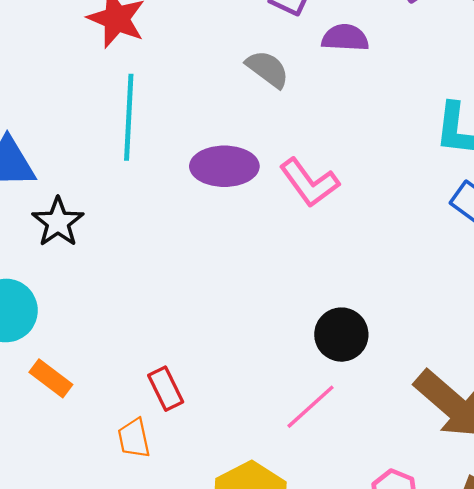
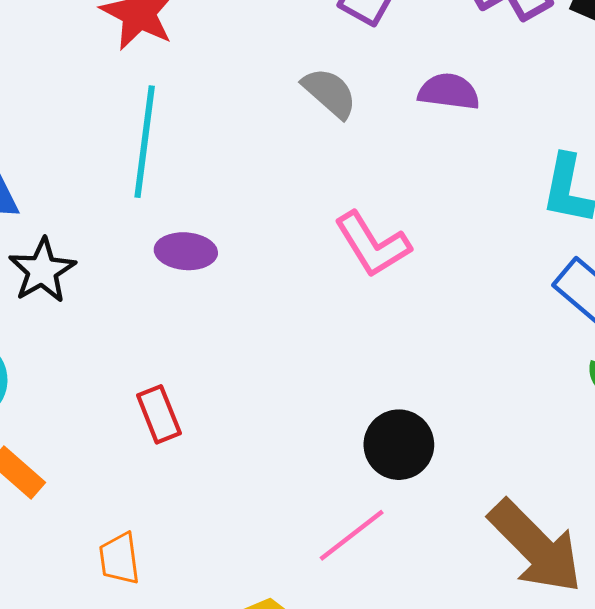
purple semicircle: (345, 38) -> (449, 92), moved
purple ellipse: (224, 166) -> (186, 251), moved, size x0.7
red rectangle: (166, 389) -> (159, 414), moved

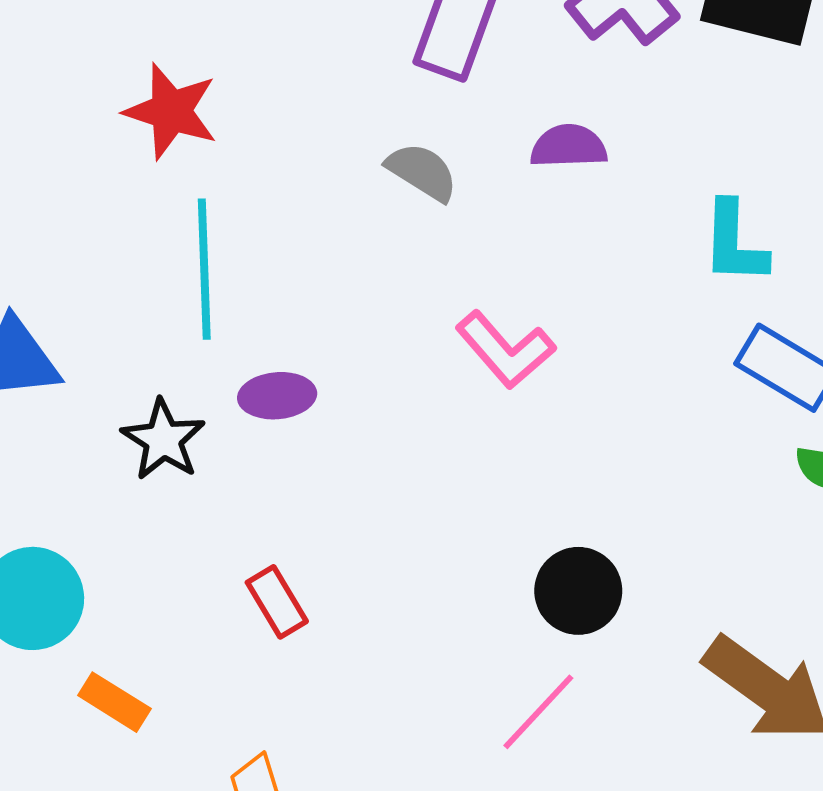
black star: (42, 270) -> (163, 440), moved

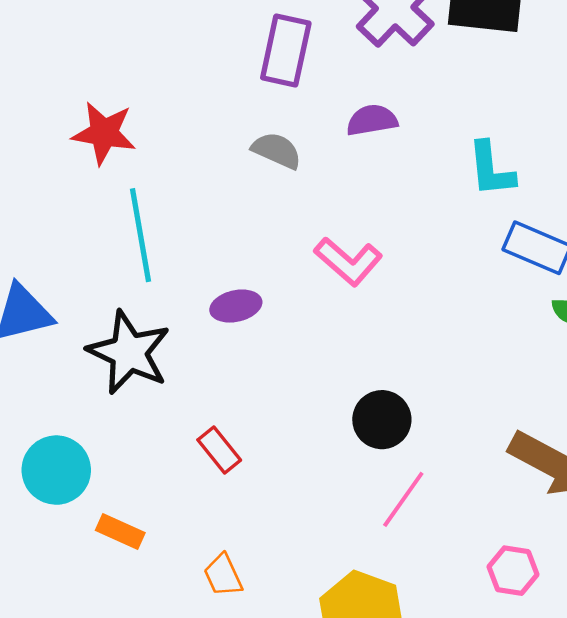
purple ellipse: (277, 396) -> (236, 306), moved
black star: (163, 440) -> (129, 352), size x1.5
black circle: (578, 591) -> (382, 420), moved

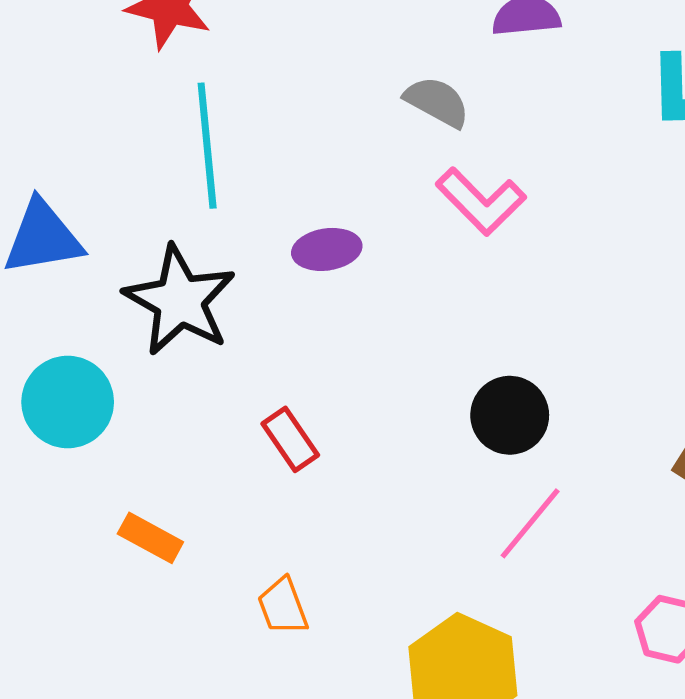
gray semicircle: (277, 150) -> (437, 102), moved
cyan circle: (56, 470) -> (68, 402), moved

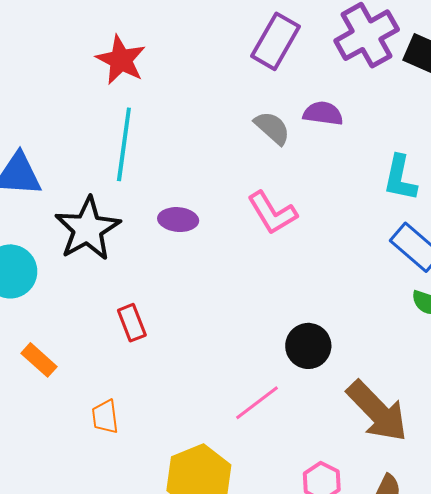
gray semicircle: (437, 102) -> (272, 128), moved
black circle: (510, 415) -> (308, 346), moved

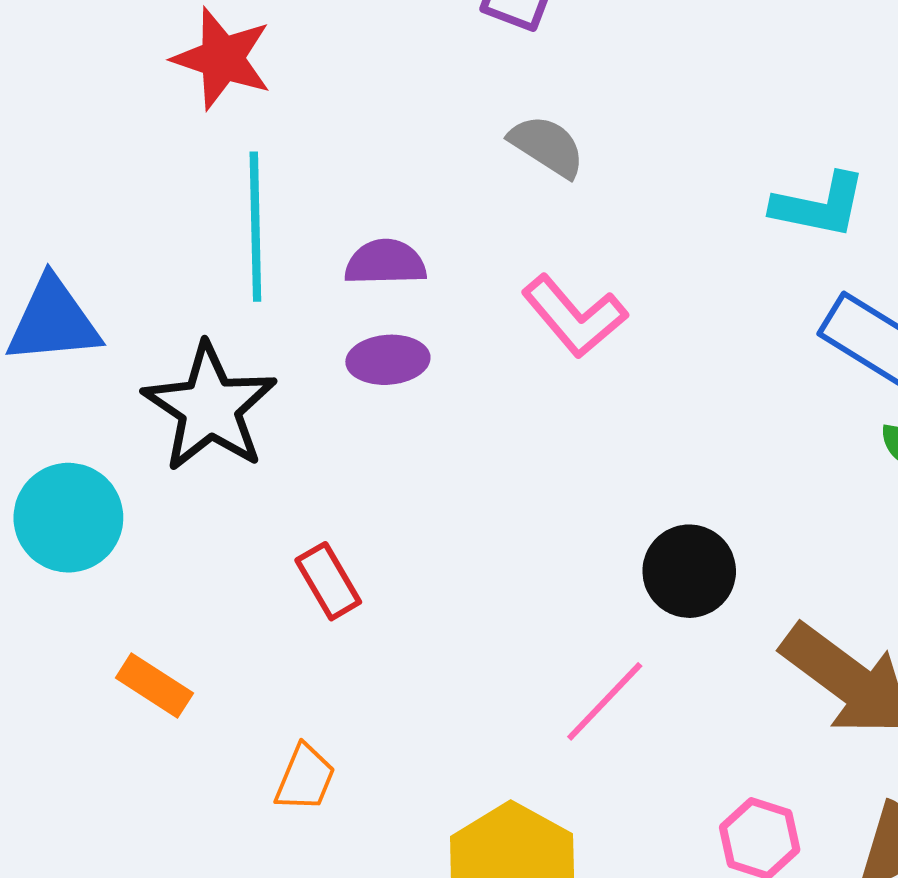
purple semicircle: (323, 113) -> (385, 262), moved
cyan L-shape: (400, 178) -> (819, 205), turned -81
orange trapezoid: (105, 417) -> (305, 778), turned -141

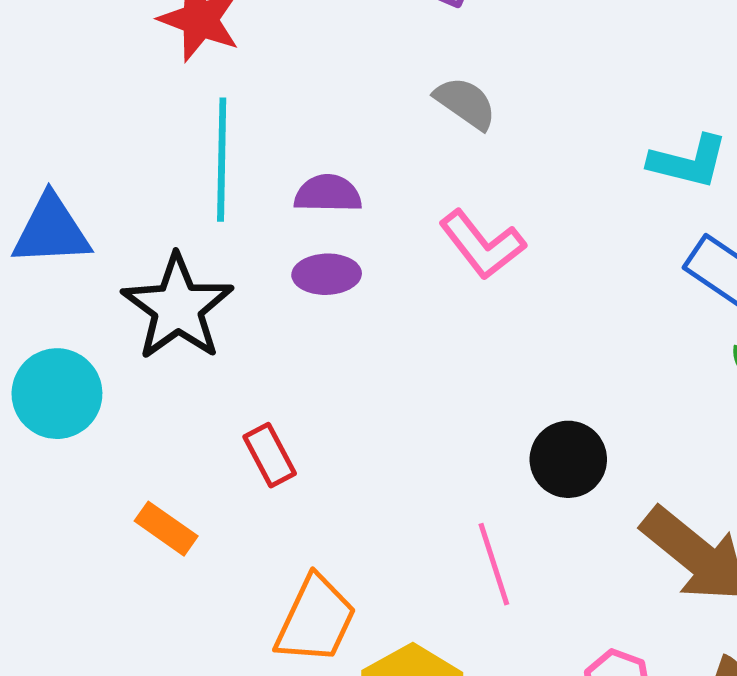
orange rectangle: (154, 685) -> (166, 529), moved
pink line: (605, 701) -> (494, 564), turned -64
orange trapezoid: (305, 778) -> (316, 620), moved, size x1.6

